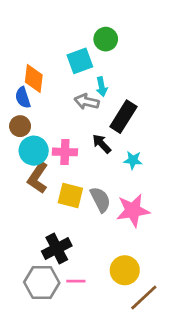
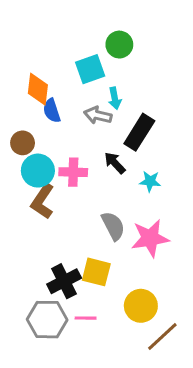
blue semicircle: (23, 98) -> (52, 111), moved
yellow square: (70, 195) -> (96, 272), moved

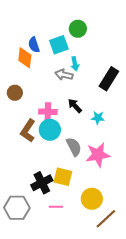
blue semicircle: (52, 111) -> (34, 45), moved
black rectangle: (139, 132) -> (109, 79), moved
cyan circle: (38, 171) -> (50, 130), moved
gray hexagon: (47, 320) -> (17, 208), moved

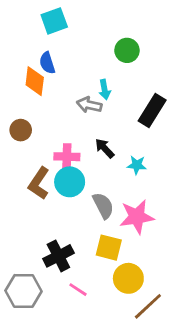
green circle: (78, 29) -> (127, 50), moved
cyan square: (59, 45) -> (54, 21), moved
yellow square: (63, 177) -> (109, 248), moved
pink line: (56, 207) -> (78, 290), turned 32

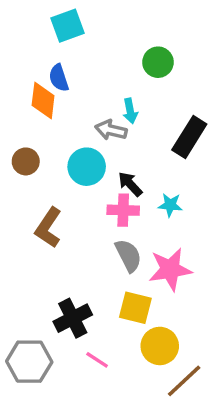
pink cross: (67, 157) -> (123, 210), moved
cyan circle: (70, 182) -> (87, 167), moved

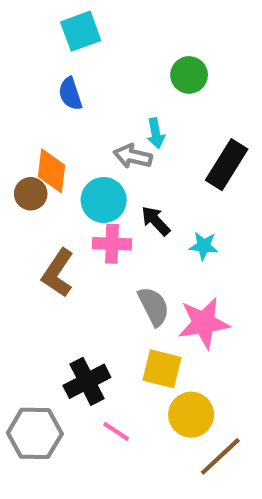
orange diamond: (43, 100) -> (52, 171), moved
pink cross: (123, 210) -> (112, 244), moved

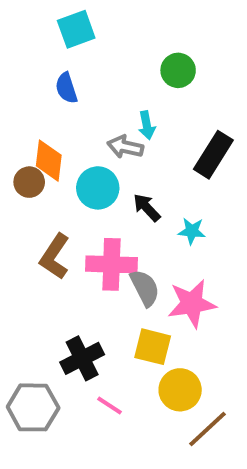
pink cross: (112, 244) -> (111, 264), moved, size x1.4

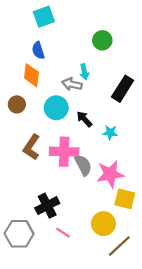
orange diamond: (49, 161) -> (31, 75), moved
yellow square: (153, 347) -> (125, 199), moved

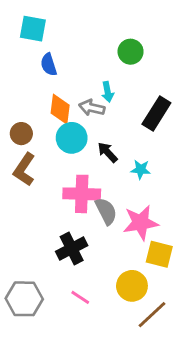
cyan square: (44, 17) -> (33, 29), moved, turned 30
orange diamond: (31, 75) -> (60, 109), moved
brown L-shape: (31, 147) -> (24, 169), moved
black cross: (47, 206) -> (72, 249), moved

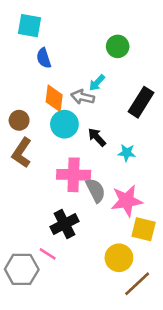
cyan arrow: (108, 92) -> (97, 83), turned 54
pink line: (80, 297) -> (48, 254), moved

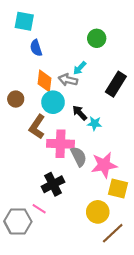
brown L-shape: (22, 153) -> (37, 127), moved
cyan star: (127, 153) -> (95, 124), moved

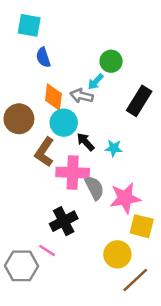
green circle: (97, 38) -> (111, 61), moved
brown circle: (16, 99) -> (19, 119), size x1.5
black arrow: (80, 113) -> (85, 142), moved

